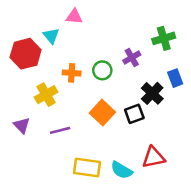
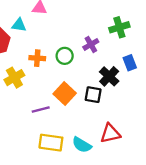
cyan triangle: (51, 36) -> (19, 25), turned -42
black square: (134, 114) -> (93, 95), turned 30
purple line: (60, 130) -> (41, 109), moved

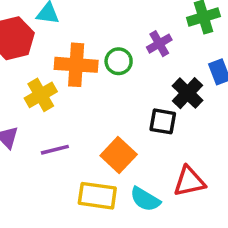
orange cross: (37, 58) -> (76, 65), size x1.6
orange square: (65, 93) -> (119, 155), moved
purple line: (41, 109) -> (55, 150), moved

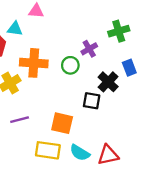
green circle: (119, 61) -> (70, 65), moved
orange square: (119, 155) -> (62, 123), turned -30
red triangle: (189, 182) -> (108, 155), moved

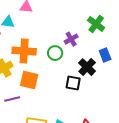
green cross: (119, 31) -> (96, 24), turned -36
orange square: (62, 123) -> (29, 80), moved

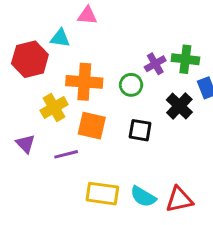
green cross: (96, 24) -> (185, 59), moved, turned -30
black square: (73, 83) -> (140, 130), moved

